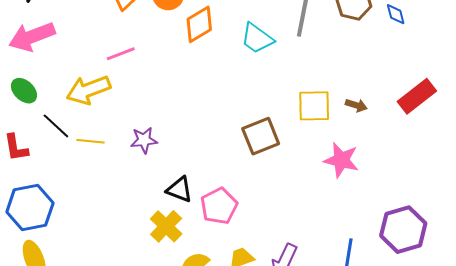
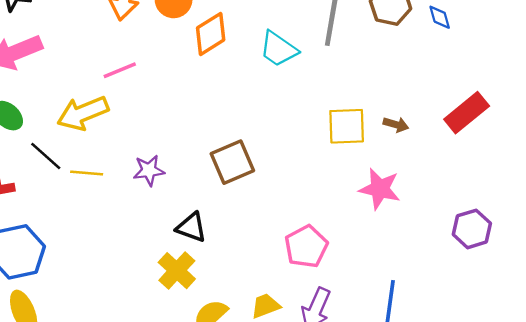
brown square: (261, 136) -> (232, 162), moved
pink pentagon: (219, 206) -> (306, 247), moved
purple hexagon: (403, 230) -> (472, 229), moved, size x0.7

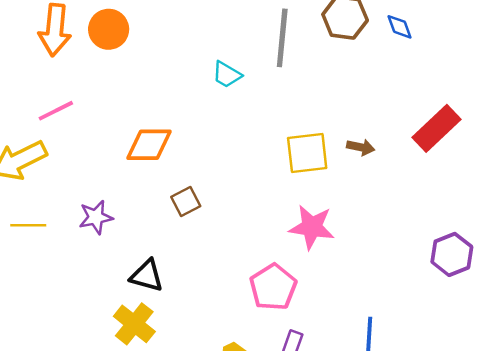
orange diamond: (211, 34) -> (149, 145), moved, turned 36
cyan trapezoid: (278, 49) -> (227, 75), size x0.7
brown square: (232, 162) -> (186, 201), size x0.6
pink star: (380, 189) -> (312, 227), moved

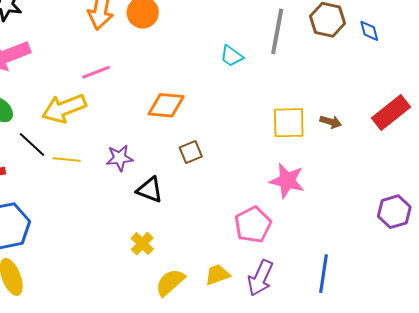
black triangle: (147, 276) -> (150, 190), moved
yellow cross: (134, 324) -> (142, 244), size x0.7

